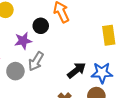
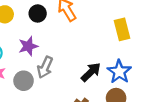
black circle: (41, 26) -> (38, 13), moved
blue star: (102, 73) -> (119, 72), turned -30

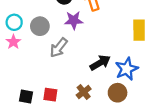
purple star: (28, 46) -> (74, 20), moved
gray circle: (24, 81) -> (40, 26), moved

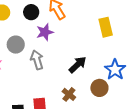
gray arrow: (59, 48) -> (37, 60), turned 138
blue star: (127, 69) -> (115, 70), moved

